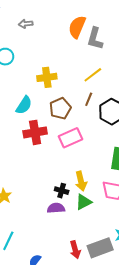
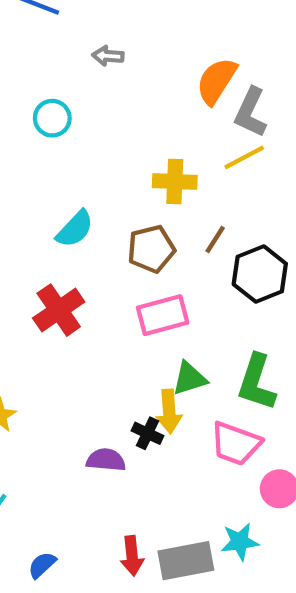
yellow line: (93, 75) -> (244, 157), moved
yellow cross: (47, 77) -> (175, 181), moved
red cross: (35, 132) -> (59, 310), moved, turned -35
black cross: (62, 191) -> (147, 433), moved
green triangle: (84, 202) -> (189, 378), moved

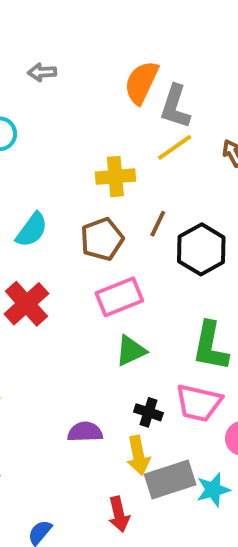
green triangle: (189, 378) -> (131, 351), moved
yellow arrow: (169, 411) -> (138, 455), moved
black cross: (147, 433) -> (148, 412), moved
gray rectangle: (186, 561) -> (170, 480), moved

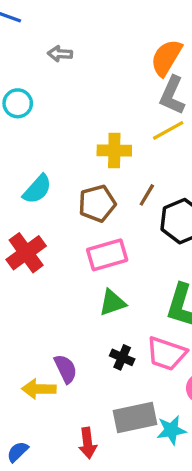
orange semicircle: (141, 82) -> (166, 58), moved
purple semicircle: (85, 432) -> (66, 369), turned 60
yellow arrow: (138, 455) -> (39, 389), moved, turned 96

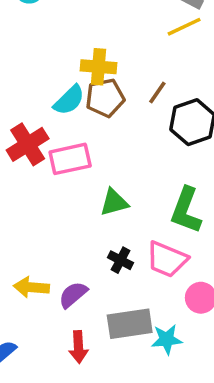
yellow cross: (114, 150) -> (99, 67), moved
cyan semicircle: (37, 189) -> (69, 100), moved
pink rectangle: (107, 255) -> (70, 159), moved
purple semicircle: (66, 369) -> (73, 295), moved, turned -108

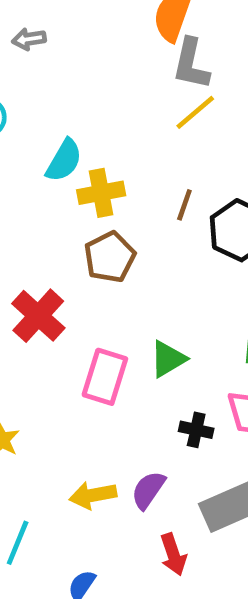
brown pentagon: (105, 98) -> (110, 257), moved
cyan semicircle: (69, 100) -> (64, 160), moved
pink rectangle: (70, 159) -> (105, 377), moved, turned -45

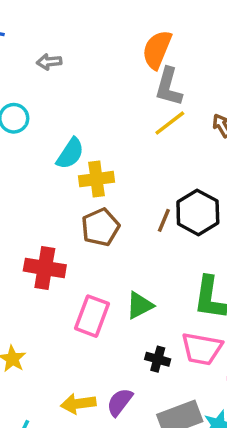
brown line: (184, 205) -> (164, 220), moved
red cross: (38, 316) -> (45, 268), turned -36

